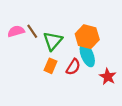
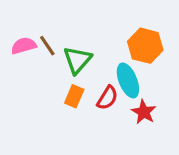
orange hexagon: (87, 37) -> (145, 46), moved
red star: (108, 77) -> (144, 112), moved

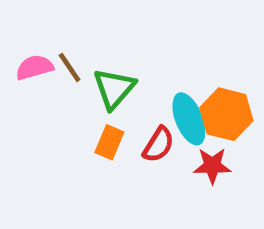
orange hexagon: (145, 46) -> (226, 114), moved
red star: (144, 112) -> (212, 166), turned -30

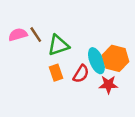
green triangle: (114, 88) -> (58, 45), turned 30
orange rectangle: (109, 142) -> (56, 73), turned -42

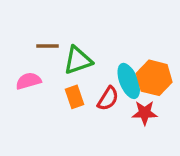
pink semicircle: (18, 35) -> (28, 81), moved
brown line: (36, 35) -> (48, 46), turned -56

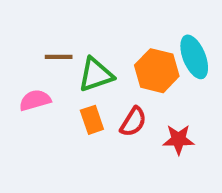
orange hexagon: (154, 78) -> (157, 71), moved
cyan ellipse: (129, 81) -> (194, 57), moved

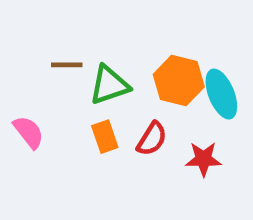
cyan ellipse: (194, 57) -> (221, 94), moved
pink semicircle: (35, 100) -> (29, 132), moved, turned 68

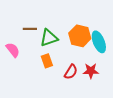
pink semicircle: (29, 132) -> (13, 50), moved
red semicircle: (152, 139) -> (71, 72), moved

